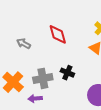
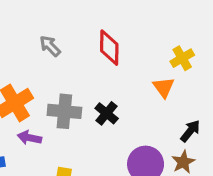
purple arrow: (35, 99) -> (29, 138), moved

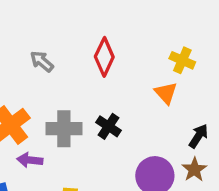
red diamond: (109, 48) -> (104, 57), turned 30
yellow cross: (182, 58) -> (182, 60), turned -30

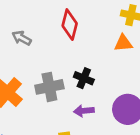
orange triangle: (166, 93) -> (123, 43), turned -42
purple arrow: (30, 160) -> (84, 111), moved

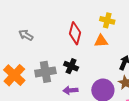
red diamond: (70, 25) -> (75, 33), moved

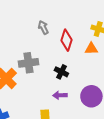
gray arrow: (26, 35) -> (43, 27), moved, turned 32
gray cross: (45, 72) -> (28, 63), moved

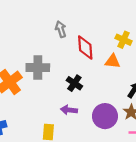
red diamond: (66, 40) -> (85, 47), turned -30

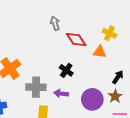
red diamond: (85, 47) -> (76, 39), turned -30
gray cross: (38, 68) -> (36, 87), moved

